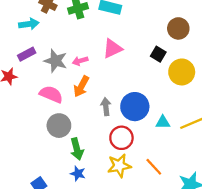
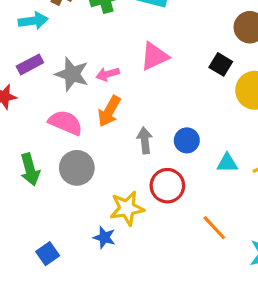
blue circle: (135, 107) -> (187, 140), size x0.6
green arrow: (77, 149) -> (30, 170), moved
yellow star: (119, 166) -> (127, 208), moved

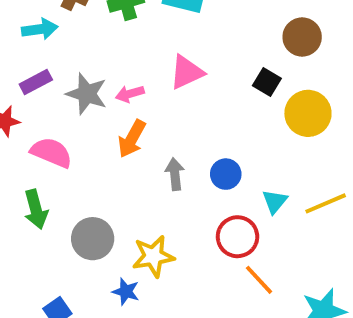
pink semicircle: (66, 123) -> (51, 153), moved
cyan triangle: (227, 163) -> (275, 201), turned -50
gray circle: (77, 168) -> (93, 239), moved
red circle: (167, 186) -> (237, 237), moved

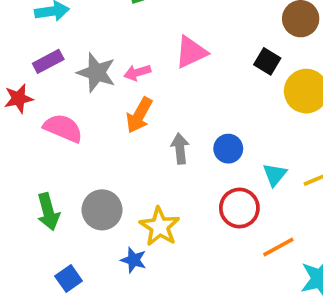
green arrow: (36, 209) -> (48, 212), moved
yellow star: (153, 256) -> (160, 227), turned -30
orange line: (259, 280) -> (278, 247), moved, turned -76

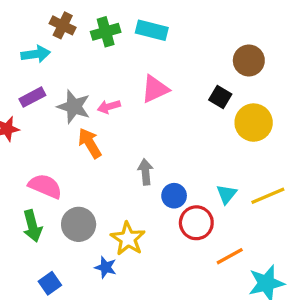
orange arrow: (139, 115) -> (90, 143), moved, turned 120
pink semicircle: (63, 128) -> (45, 186), moved
blue circle: (228, 149) -> (174, 196), moved

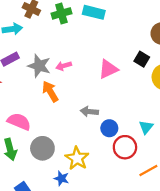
pink triangle: (155, 89) -> (108, 69), moved
gray arrow: (145, 172) -> (89, 112), turned -78

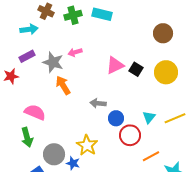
black square: (142, 59) -> (136, 69), moved
pink arrow: (64, 66) -> (75, 52), moved
gray circle: (42, 148) -> (54, 154), moved

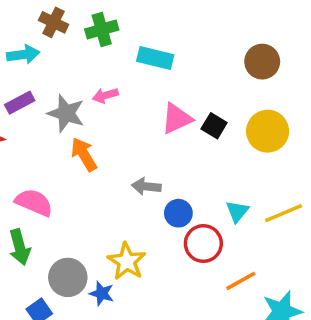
cyan rectangle: (102, 14) -> (155, 58), moved

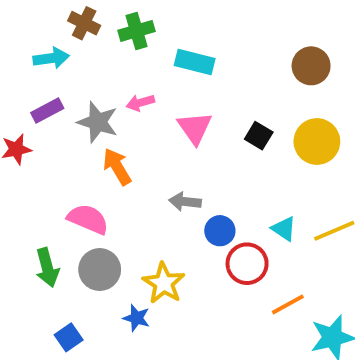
pink triangle: (177, 119) -> (195, 128), moved, turned -40
pink semicircle: (34, 202) -> (88, 219), moved
cyan triangle: (237, 211) -> (284, 229), turned -35
gray circle: (68, 277) -> (100, 270), moved

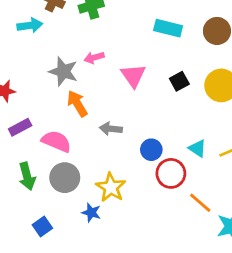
cyan rectangle: (195, 62) -> (168, 28), moved
purple rectangle: (47, 110) -> (20, 127), moved
black square: (259, 136) -> (179, 81), turned 30
gray arrow: (185, 202) -> (111, 129), moved
orange line: (288, 304) -> (200, 203), turned 70

